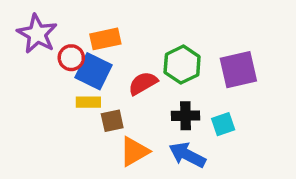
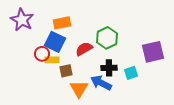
red circle: (71, 58) -> (42, 54), moved
purple square: (238, 70) -> (153, 52), moved
orange triangle: (134, 151) -> (79, 89), turned -30
blue arrow: (187, 155) -> (101, 83), moved

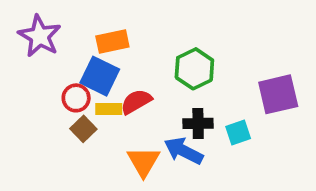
red semicircle: (84, 49) -> (136, 102), moved
yellow rectangle: (52, 60) -> (109, 109), moved
brown square: (66, 71) -> (83, 129), moved, turned -32

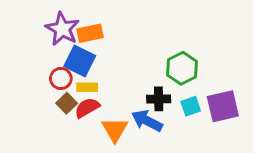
purple star: (40, 36) -> (62, 29), moved
green hexagon: (194, 69) -> (182, 68), moved
purple square: (278, 94) -> (223, 106), moved
red semicircle: (136, 102) -> (87, 108), moved

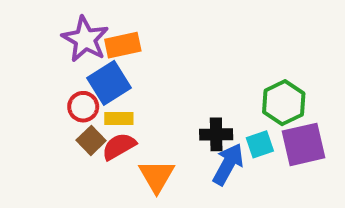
blue square: (80, 61) -> (109, 83), turned 32
green hexagon: (182, 68) -> (284, 103), moved
blue arrow: (147, 121) -> (228, 164), moved, turned 92

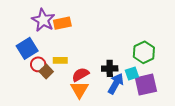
blue square: (109, 83) -> (27, 48), moved
red circle: (83, 107) -> (38, 64), moved
purple square: (304, 144) -> (146, 85), moved
red semicircle: (119, 146) -> (80, 75), moved

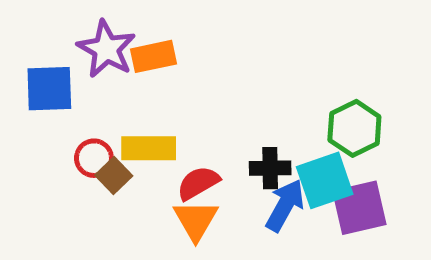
blue square: (27, 48) -> (49, 89), moved, turned 30
yellow rectangle: (60, 60) -> (149, 148), size x1.5
cyan square: (132, 74) -> (325, 180), size x1.6

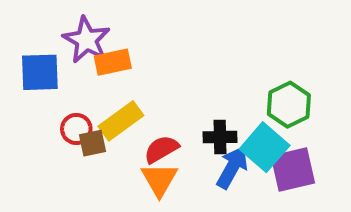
orange rectangle: (153, 56) -> (113, 62), moved
yellow rectangle: (149, 148) -> (121, 121), turned -36
brown square: (114, 176) -> (93, 143), turned 32
cyan square: (325, 180) -> (265, 147), turned -30

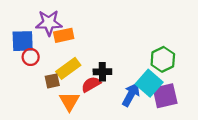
purple star: (86, 40) -> (49, 23), turned -30
red circle: (76, 129) -> (31, 57), moved
black cross: (220, 137) -> (102, 72), moved
orange triangle: (159, 180) -> (69, 101), moved

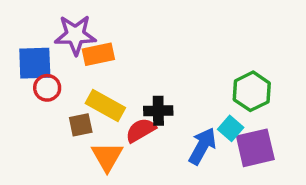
yellow rectangle: (68, 68) -> (105, 105), turned 65
cyan square: (149, 83) -> (231, 128), size x0.6

